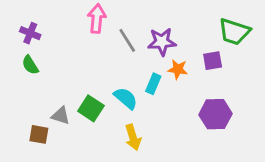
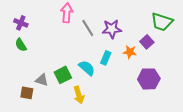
purple square: (213, 61) -> (147, 42), turned -32
orange star: (178, 69) -> (130, 52), moved
green square: (91, 108) -> (63, 75), turned 30
yellow arrow: (133, 137) -> (79, 95), moved

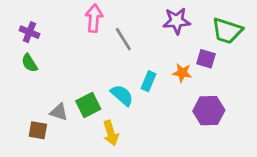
purple star: (112, 29) -> (177, 21), moved
purple square: (147, 42) -> (206, 59), turned -32

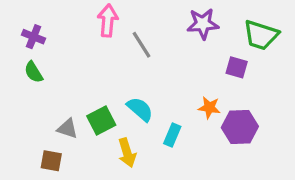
orange star: (182, 73) -> (209, 108), moved
cyan rectangle: (149, 81) -> (172, 135), moved
brown square: (38, 130) -> (51, 161), moved

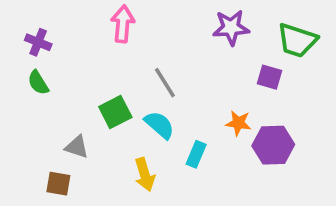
gray line: (142, 45) -> (165, 83), moved
green square: (101, 120) -> (115, 112), moved

